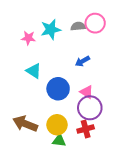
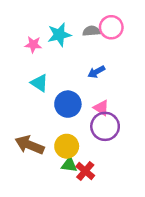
red cross: (86, 129) -> (85, 171), moved, turned -35

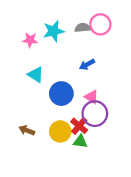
brown arrow: (29, 145) -> (27, 130), size x0.6
green triangle: (69, 165) -> (80, 141), moved
red cross: (85, 171) -> (79, 126), moved

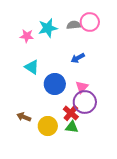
pink triangle: (91, 97) -> (82, 87), turned 40
yellow circle: (60, 131) -> (48, 126), moved

